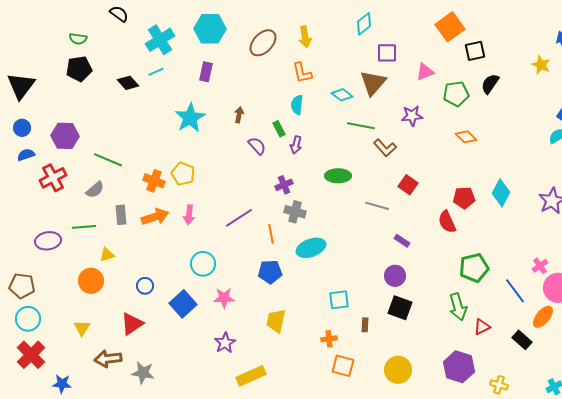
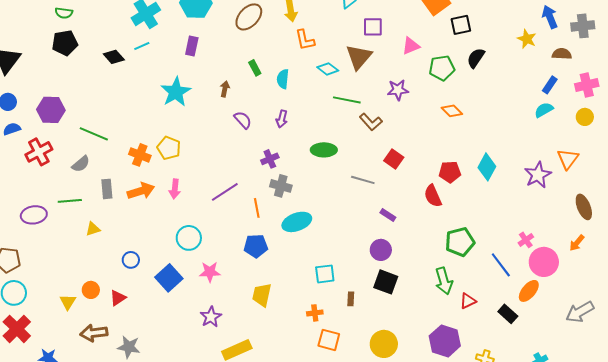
orange L-shape: (302, 73) -> (305, 40), moved
green rectangle: (279, 129) -> (255, 68), moved
orange circle: (91, 281) -> (91, 290), moved, size x0.7
red triangle: (132, 324) -> (118, 298), size x0.7

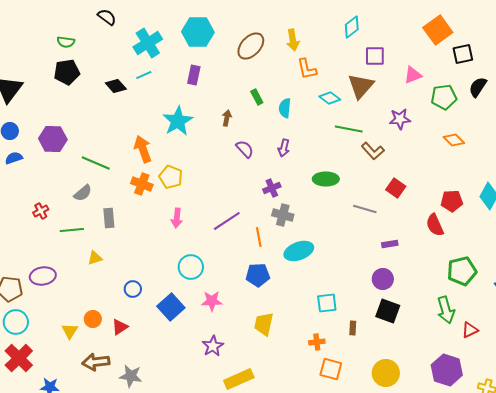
red cross: (39, 152) -> (41, 211), moved, size x0.6
orange arrow: (141, 191) -> (143, 149), moved, turned -92
purple ellipse: (34, 215) -> (43, 276), moved
purple rectangle: (388, 215) -> (390, 244), turned -42

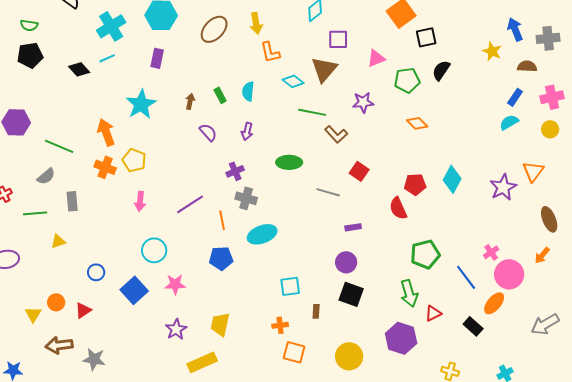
green rectangle: (257, 97) -> (220, 95), moved
yellow trapezoid: (264, 324) -> (220, 324), moved
purple hexagon: (447, 370) -> (401, 338), moved

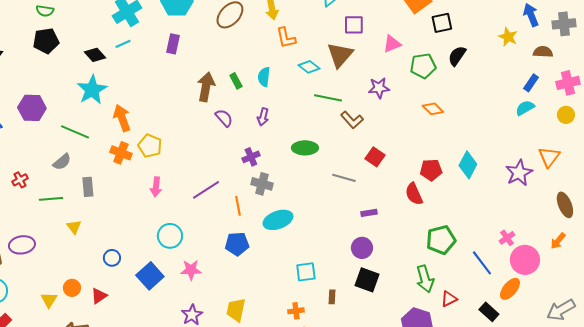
brown arrow: (190, 101) -> (206, 87), size x1.8
cyan star: (141, 104) -> (92, 90), moved
yellow triangle: (58, 241) -> (74, 227), turned -49

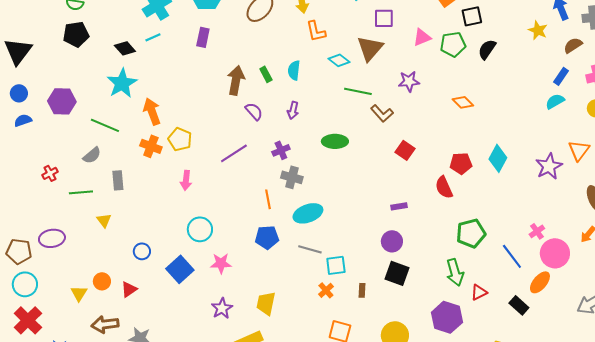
brown semicircle: (543, 52) -> (573, 45), turned -36
green pentagon: (423, 66) -> (453, 44), moved
gray line: (344, 178) -> (310, 249), moved
purple line: (206, 190) -> (234, 153), moved
orange cross: (296, 311) -> (326, 290), moved, turned -35

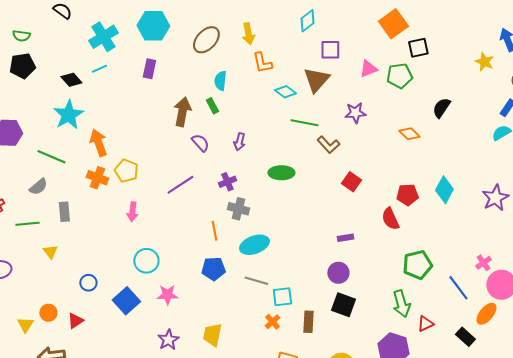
black semicircle: (487, 49) -> (441, 108), moved
cyan semicircle: (294, 70) -> (220, 81), moved
brown rectangle: (362, 290) -> (308, 322), size x1.5

